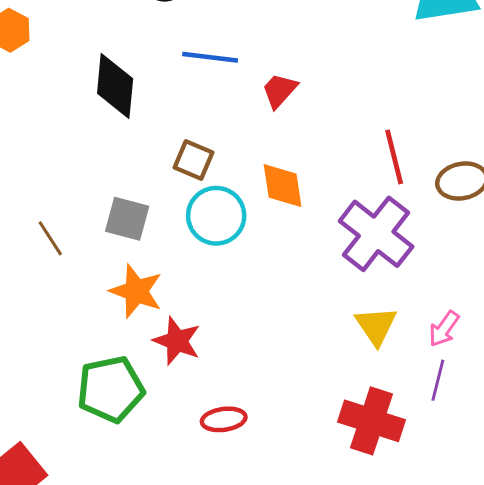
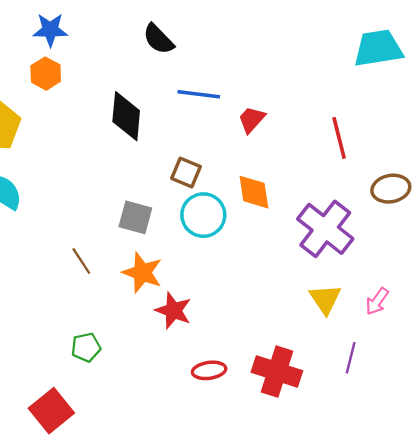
red line: (394, 157) -> (339, 138), moved
brown line: (50, 238) -> (81, 261), moved
purple line: (438, 380) -> (351, 358), moved
green pentagon: (111, 389) -> (86, 347), moved, size x0.6
red cross: (372, 421) -> (277, 372), moved

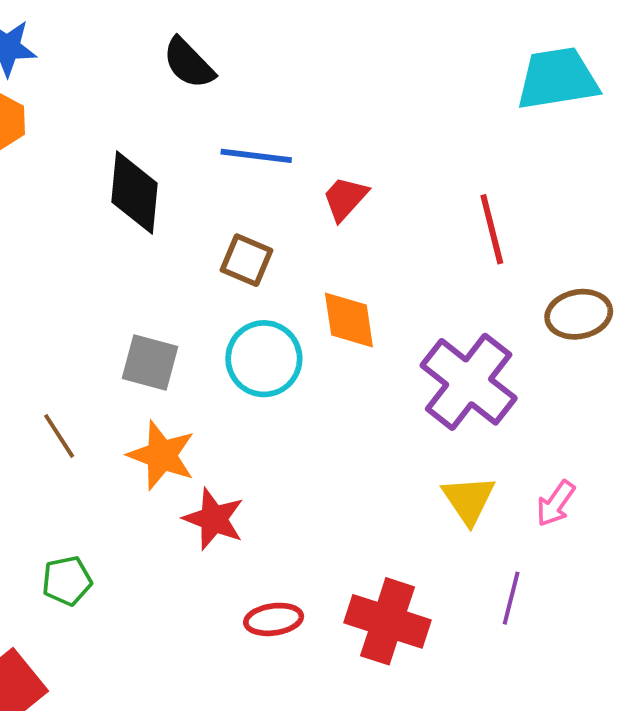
brown square: (186, 172) -> (247, 260), moved

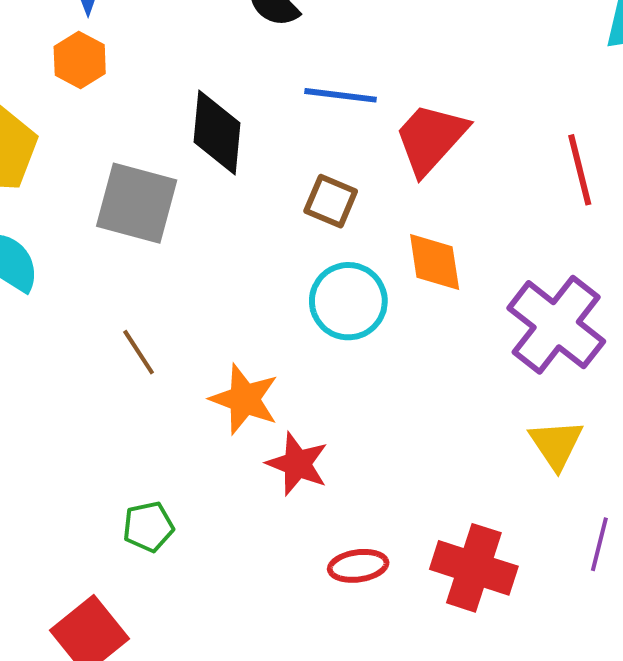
red trapezoid: (345, 198) -> (431, 138), size x1.6
gray square: (150, 363) -> (137, 203), moved, size x1.4
brown line: (59, 436) -> (139, 352), moved

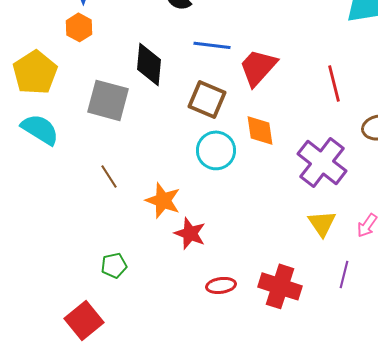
brown square: (331, 201) -> (207, 99), size x1.4

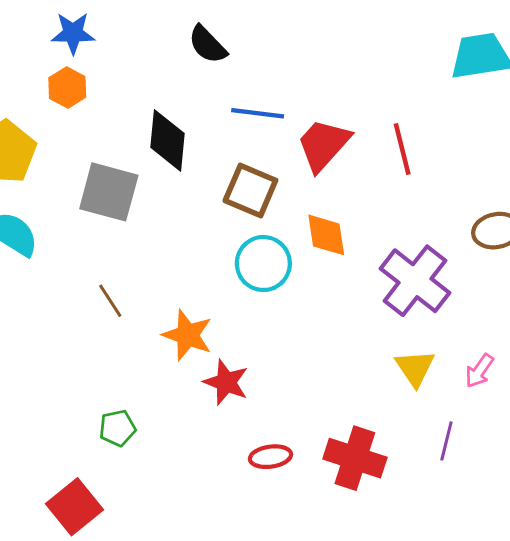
red line: (334, 83) -> (402, 149), moved

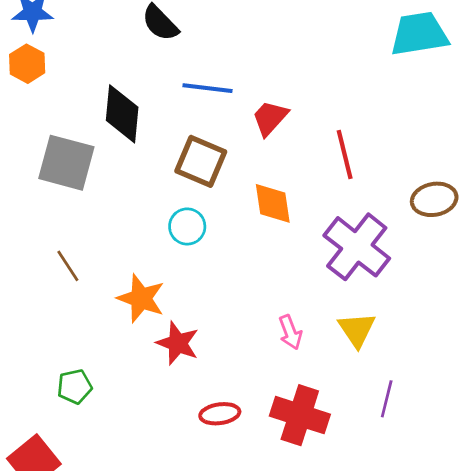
red trapezoid: (323, 145) -> (270, 118), size x0.7
red line: (402, 149) -> (345, 155), moved
cyan circle: (263, 264) -> (187, 226), moved, size x0.7
pink arrow: (479, 371) -> (290, 332), moved, turned -56

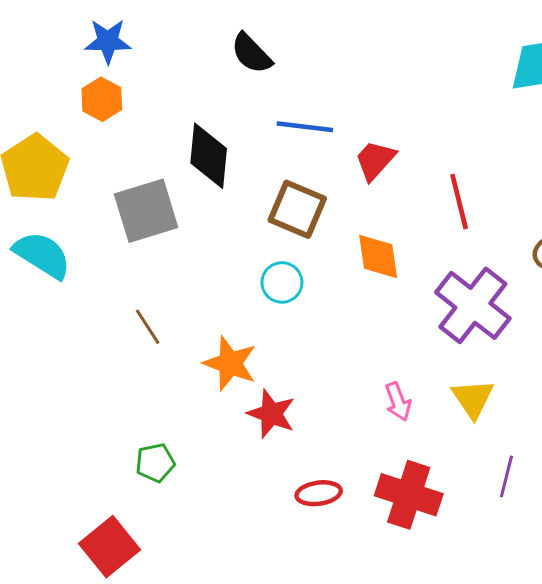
gray square: (66, 163) -> (146, 211), turned -32

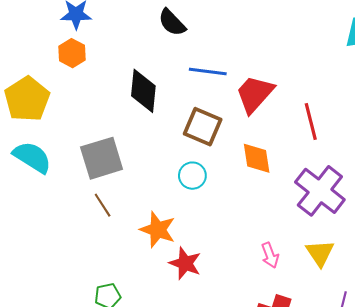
red trapezoid: (375, 160) -> (255, 94), size x1.4
gray square: (146, 211) -> (102, 158), moved

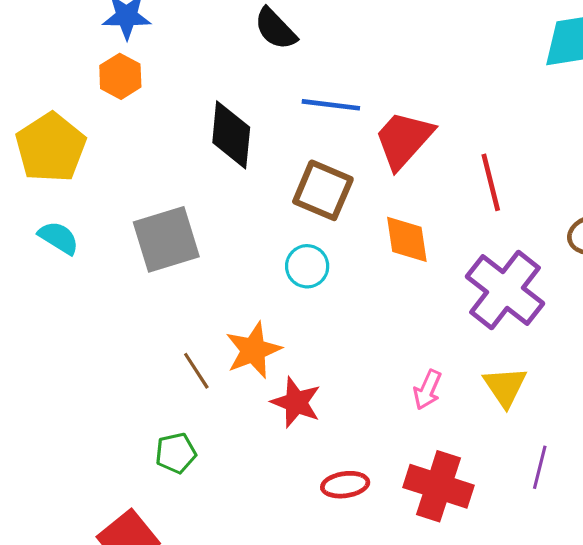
cyan semicircle: (32, 157) -> (59, 238), size x0.7
brown line: (103, 205) -> (196, 371), moved
orange star: (158, 230) -> (253, 350), turned 30
pink arrow: (270, 255) -> (427, 390), turned 45

